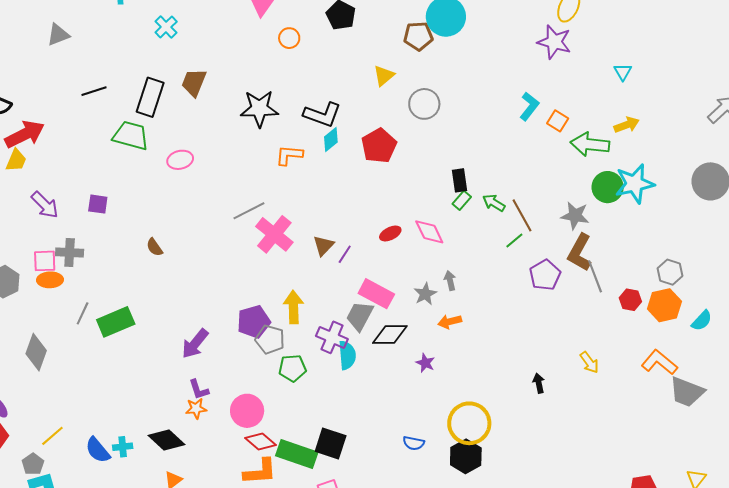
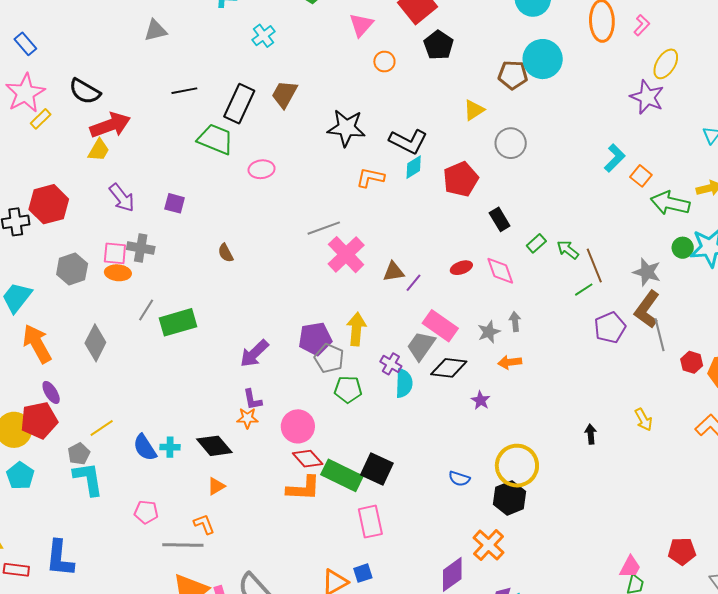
black rectangle: (459, 180) -> (500, 219), moved, turned -30
green circle: (608, 187) -> (683, 248), size x0.7
brown triangle: (323, 246) -> (394, 272), turned 30
purple cross: (332, 337) -> (391, 364), size x0.7

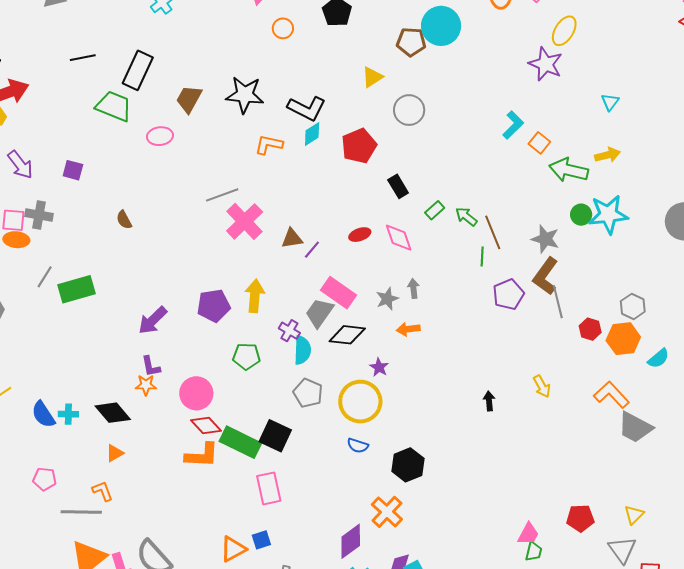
brown trapezoid: (285, 94) -> (189, 99), moved
green line: (584, 290) -> (482, 256), turned -54
gray pentagon: (329, 358) -> (308, 393), moved
yellow circle: (517, 466) -> (360, 402), moved

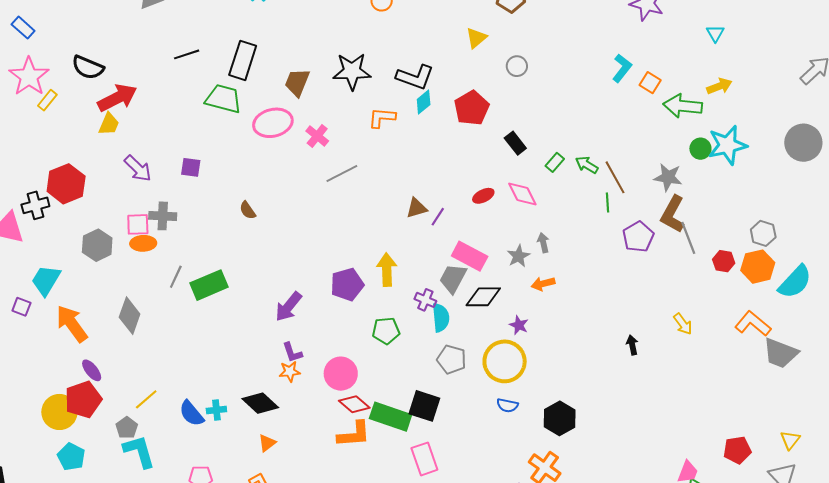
gray circle: (409, 110) -> (517, 66), size x0.7
pink ellipse: (160, 136) -> (273, 123), size x1.5
pink cross: (245, 221) -> (317, 136), moved, size x0.6
cyan semicircle: (658, 358) -> (795, 282), size x1.6

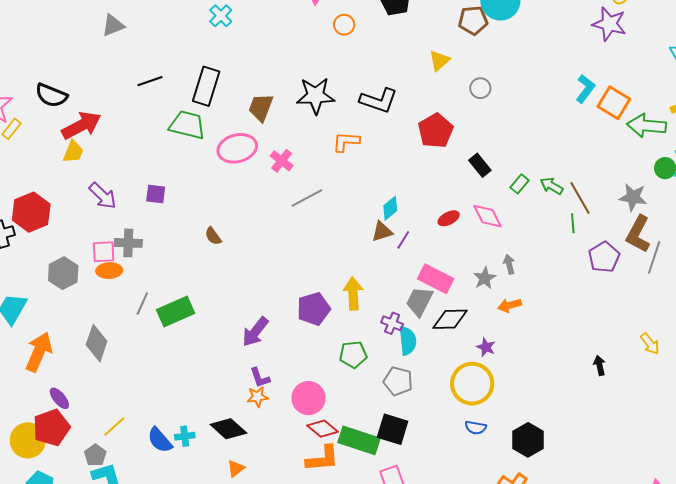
orange square: (650, 83) -> (614, 103), size x1.5
cyan diamond: (424, 102) -> (390, 208), moved
gray line: (688, 238) -> (654, 258), turned 40
orange arrow: (72, 324) -> (39, 352), turned 60
gray pentagon: (451, 359) -> (398, 381), moved

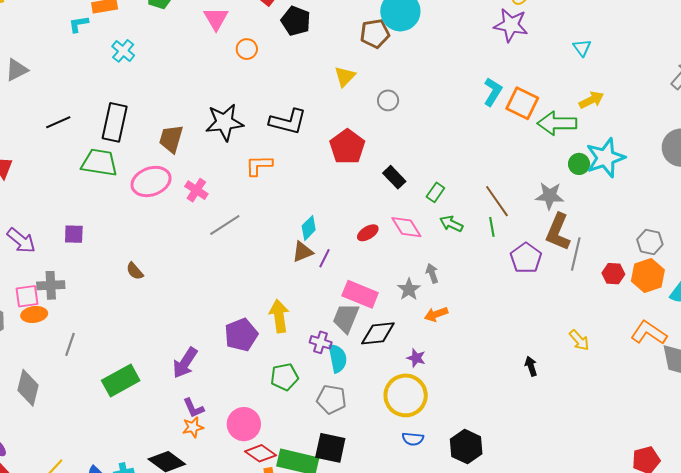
green arrow: (552, 186) -> (451, 224), moved
green rectangle: (176, 311) -> (121, 381), moved

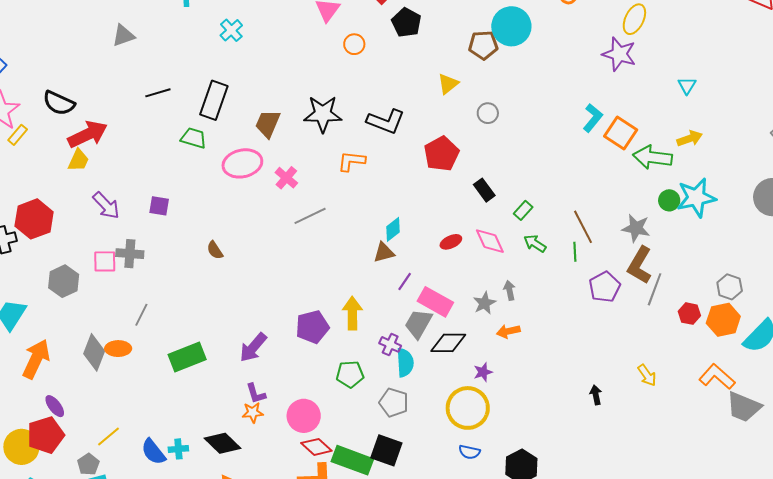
green trapezoid: (99, 163) -> (194, 138), size x0.7
purple line: (325, 258) -> (405, 282), moved
orange ellipse: (34, 314) -> (118, 349), moved
purple star: (416, 358) -> (483, 372), turned 30

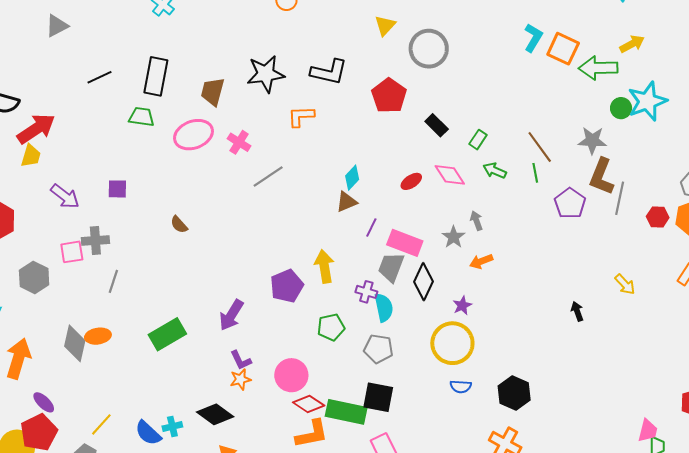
gray circle: (488, 113) -> (429, 49), size x1.8
gray line: (141, 315) -> (113, 281), moved
black diamond: (448, 343) -> (424, 282), turned -57

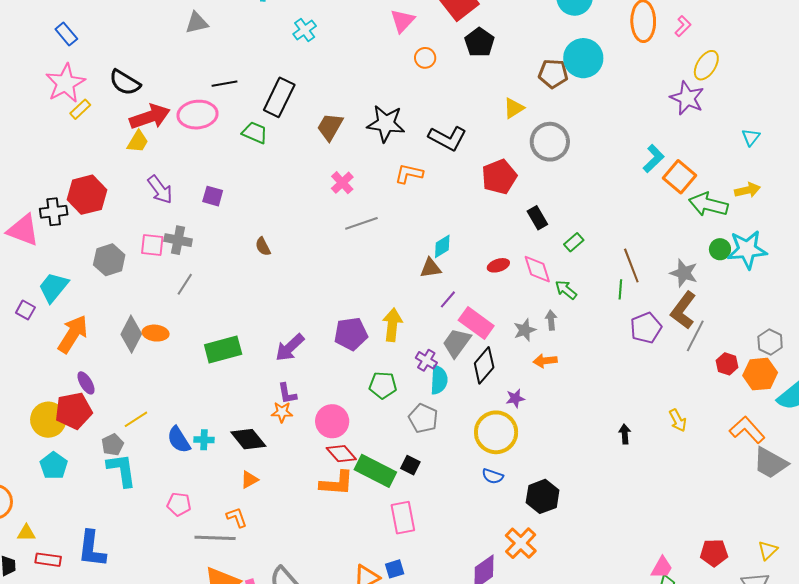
pink ellipse: (193, 135) -> (198, 115), moved
green arrow: (495, 171) -> (566, 290), moved
black square: (378, 397) -> (410, 465), size x0.6

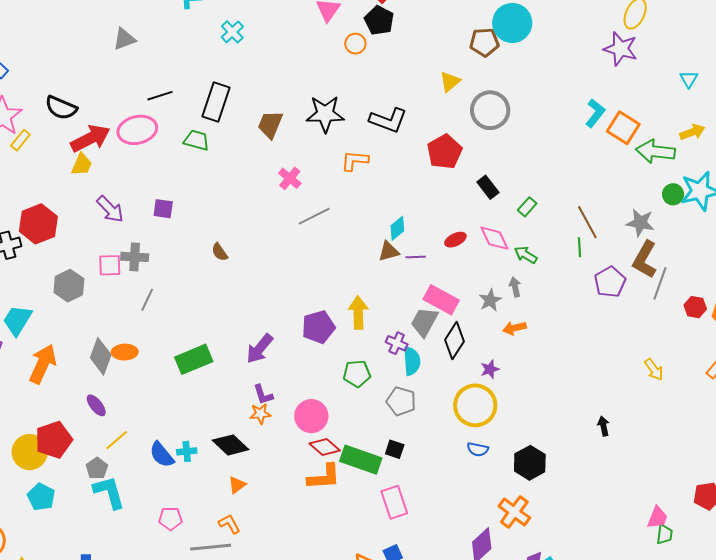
black pentagon: (479, 42) -> (379, 20), moved
purple line: (448, 299) -> (416, 257), moved, turned 54
purple ellipse: (86, 383) -> (96, 405), moved
black arrow: (625, 434) -> (603, 426), moved

